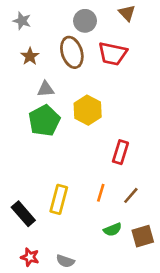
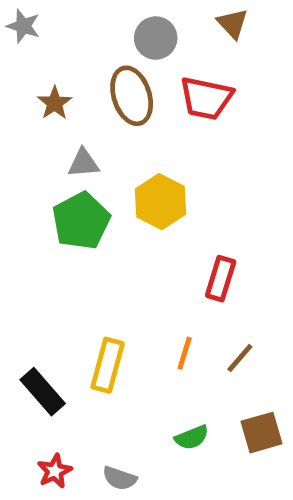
gray star: (22, 21) -> (23, 26), moved
green semicircle: (113, 230) -> (192, 437), moved
red star: (30, 257) -> (55, 471), turned 30

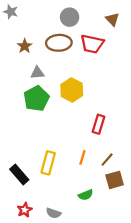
brown triangle: (233, 24) -> (112, 19), moved
brown ellipse: (132, 96) -> (59, 43), turned -75
brown square: (262, 433) -> (115, 180), moved

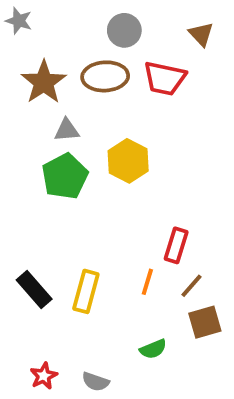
brown star: (25, 46) -> (44, 82), size x1.6
red rectangle: (98, 124) -> (176, 245), moved
black rectangle: (19, 175) -> (34, 290), moved

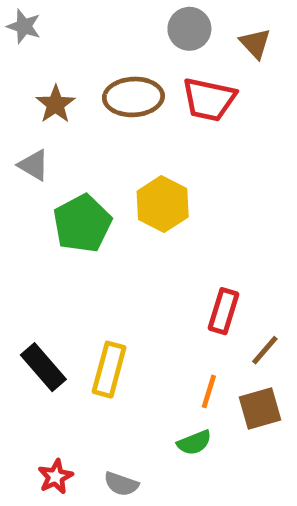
gray circle: (124, 30) -> (189, 29), moved
brown star: (44, 82) -> (56, 104), size x0.7
gray triangle: (67, 130) -> (34, 165), moved, turned 36
orange line: (147, 282) -> (209, 391), moved
brown line: (192, 286) -> (265, 350), moved

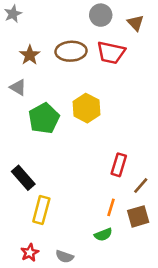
gray star: (24, 26) -> (13, 14), turned 30
black rectangle: (43, 367) -> (23, 178), moved
yellow rectangle: (109, 370) -> (41, 210), moved

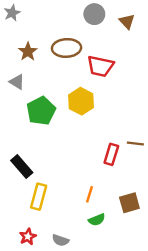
red trapezoid: (111, 53) -> (100, 66), moved
brown line: (141, 186) -> (135, 144), moved, turned 56
orange line: (111, 207) -> (89, 194), moved

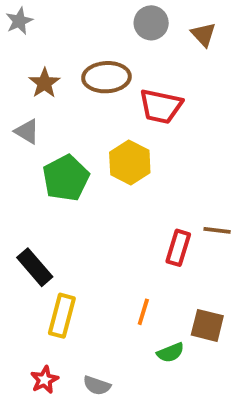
brown square: (129, 203) -> (207, 325), turned 30
green semicircle: (97, 220) -> (170, 353), moved

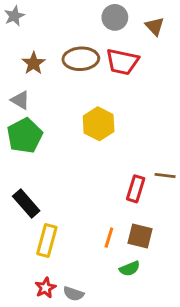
red trapezoid: (161, 106) -> (122, 62), moved
green pentagon: (66, 178) -> (25, 136), moved
brown square: (207, 325) -> (140, 236), moved
red star: (44, 380) -> (45, 288), moved

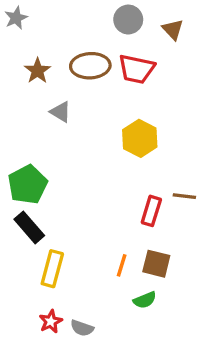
gray triangle: (20, 100) -> (61, 112), moved
yellow hexagon: (99, 124) -> (140, 138), moved
green pentagon: (25, 136) -> (28, 185), moved

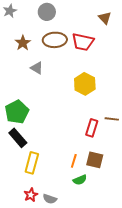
gray circle: (128, 20) -> (47, 12), moved
green semicircle: (145, 300) -> (80, 180), moved

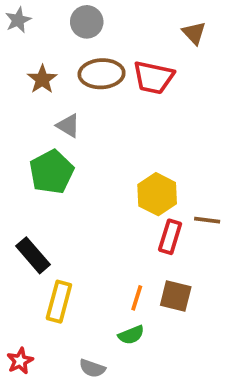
yellow hexagon: (85, 84) -> (157, 194), moved
green pentagon: (17, 112) -> (52, 172), moved
green semicircle: (80, 180) -> (131, 335), moved
red star: (31, 195) -> (20, 361), moved

